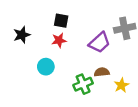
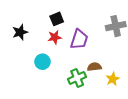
black square: (61, 21) -> (57, 19), turned -32
purple trapezoid: (99, 43) -> (79, 39), moved, turned -30

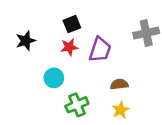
green cross: (77, 78) -> (77, 105), moved
yellow star: (113, 79) -> (121, 110), moved

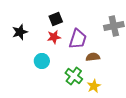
brown semicircle: (119, 84) -> (93, 57), moved
green cross: (77, 105) -> (74, 76), moved, turned -30

